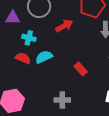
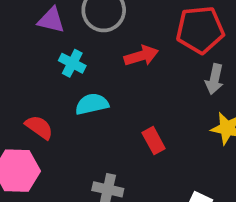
red semicircle: (23, 58) -> (39, 127), moved

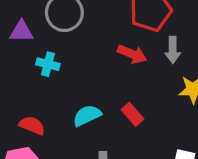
red arrow: (141, 56) -> (132, 54), moved, turned 52
cyan semicircle: (92, 104) -> (87, 116), moved

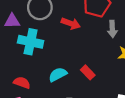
red arrow: (132, 54) -> (71, 24), moved
cyan cross: (48, 64) -> (31, 42), size x1.6

